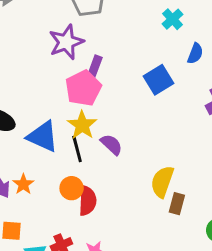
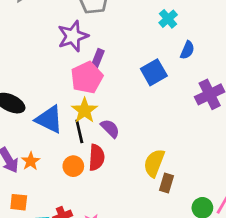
red semicircle: (87, 201) -> (96, 157), moved

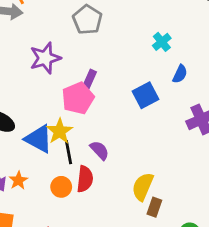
purple star: (73, 36) -> (45, 58), moved
yellow star: (85, 110) -> (60, 131), moved

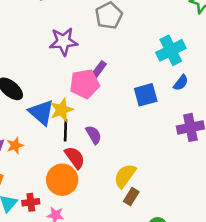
cyan cross: (162, 42) -> (171, 50), size x1.6
red semicircle: (85, 179) -> (75, 158), turned -55
orange circle: (61, 187) -> (62, 180), moved, size x1.6

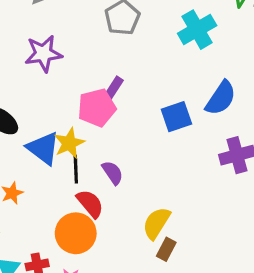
purple star: (63, 41) -> (43, 54), moved
cyan cross: (171, 50) -> (197, 30), moved
blue semicircle: (181, 83) -> (221, 98), size x1.6

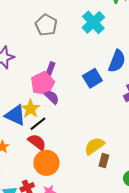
black line: (76, 169) -> (38, 124), turned 66
purple semicircle: (113, 173) -> (52, 97), moved
red semicircle: (90, 204) -> (37, 142), moved
yellow semicircle: (156, 223) -> (94, 146), turned 35

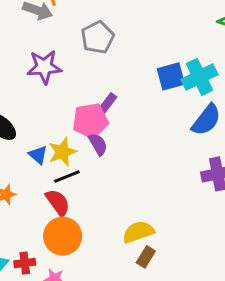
cyan cross: (93, 22) -> (199, 77), moved
gray pentagon: (46, 25) -> (98, 37), moved
blue square: (92, 78) -> (171, 76), moved
blue triangle: (15, 115) -> (38, 155), size x0.6

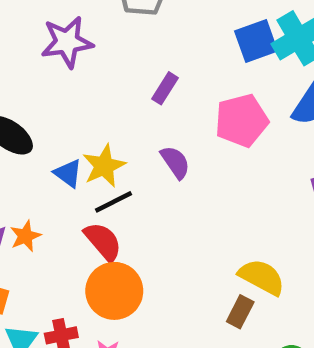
pink pentagon: (90, 121) -> (242, 120), moved
purple semicircle: (98, 144) -> (175, 162), moved
yellow semicircle: (138, 232) -> (262, 277), moved, turned 52

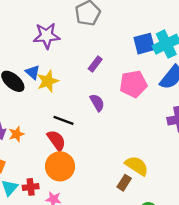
yellow star: (104, 166) -> (48, 81), moved
blue triangle: (68, 173) -> (33, 72), moved
black line: (114, 202) -> (64, 120), turned 42

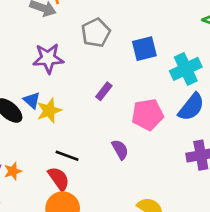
blue square: (144, 44) -> (144, 49), moved
purple semicircle: (97, 103) -> (120, 150), moved

